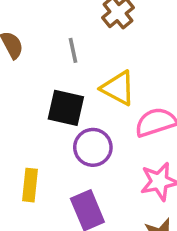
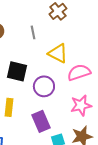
black square: (66, 108) -> (17, 71), moved

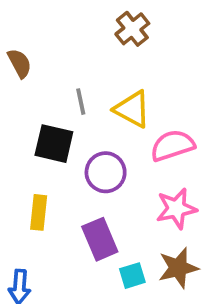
gray line: (33, 32) -> (81, 102), moved

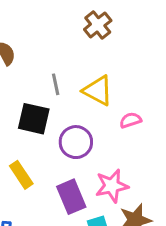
pink semicircle: (173, 145) -> (131, 120), size x0.6
pink star: (176, 209) -> (112, 186), moved
yellow rectangle: (39, 212) -> (21, 175), turned -40

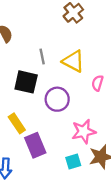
pink semicircle: (131, 120) -> (98, 83), turned -56
purple rectangle: (71, 197) -> (35, 145), moved

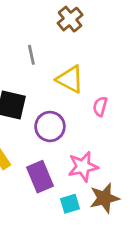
gray line: (42, 57) -> (31, 55), moved
purple rectangle: (35, 145) -> (40, 177), moved

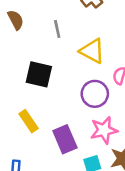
purple circle: (50, 126) -> (95, 94), moved

